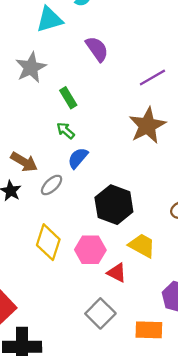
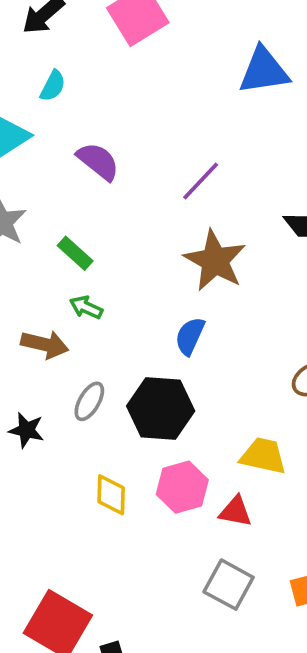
blue semicircle: (78, 158) -> (190, 336), moved
brown arrow: (24, 162) -> (45, 344), moved
black hexagon: (114, 205) -> (161, 409), moved
yellow diamond: (48, 242) -> (111, 495), size x0.7

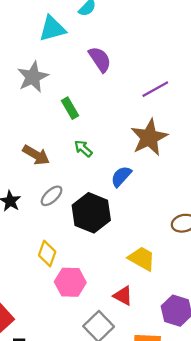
green arrow: (86, 307) -> (83, 149), moved
pink hexagon: (182, 487) -> (70, 282), moved
red triangle: (236, 511) -> (123, 296), moved

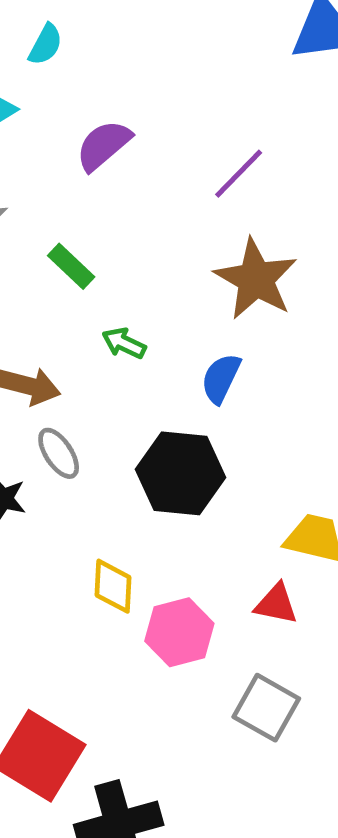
purple semicircle: (100, 59) -> (104, 145), turned -80
gray ellipse: (52, 196) -> (59, 453), moved, turned -65
red triangle: (123, 296) -> (276, 604), moved

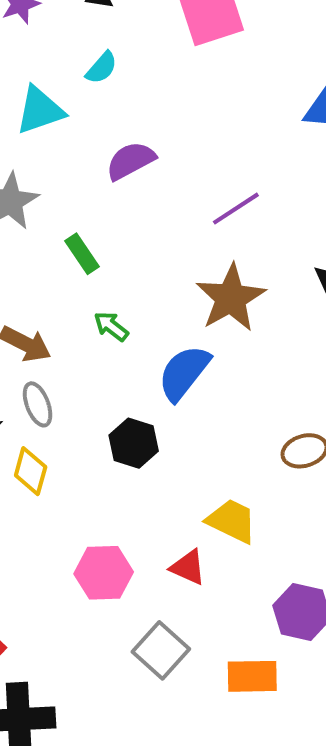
blue semicircle: (221, 378) -> (184, 373), size x1.4
black hexagon: (181, 473) -> (134, 443), size x0.7
yellow diamond: (113, 586) -> (31, 471), moved

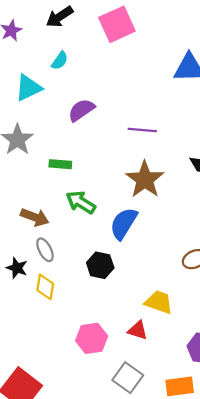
purple line: (236, 209) -> (142, 130), turned 44
green rectangle: (82, 254) -> (60, 164), turned -45
green arrow: (111, 326) -> (81, 202), size x1.5

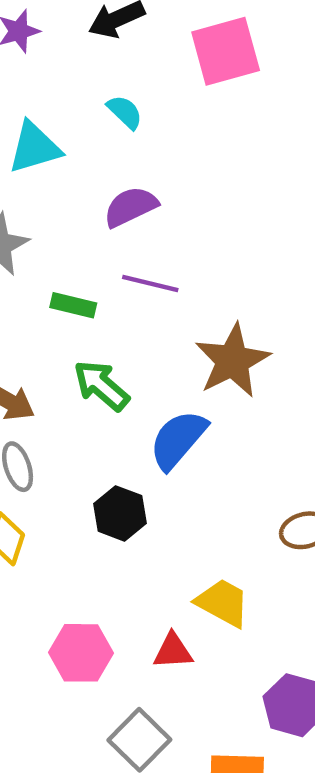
cyan semicircle: (60, 61) -> (125, 112), moved, turned -90
purple line: (142, 130) -> (150, 283), moved
red triangle: (138, 330) -> (173, 651), turned -30

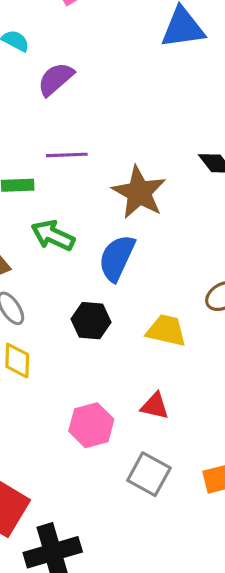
purple semicircle: (131, 207) -> (56, 79), moved
yellow trapezoid: (223, 603) -> (166, 330), moved
red triangle: (173, 651) -> (155, 406), turned 32

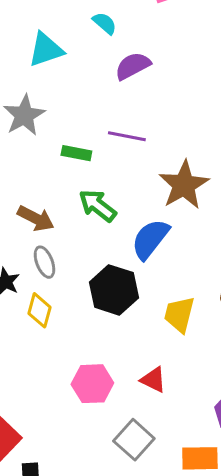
black hexagon: (91, 321) -> (114, 290), size x1.4
yellow trapezoid: (166, 330) -> (179, 314), turned -102

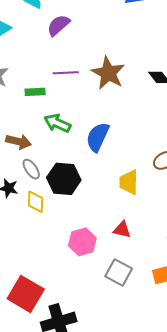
brown star: (184, 185) -> (108, 73), moved
black hexagon: (114, 290) -> (64, 179), moved

